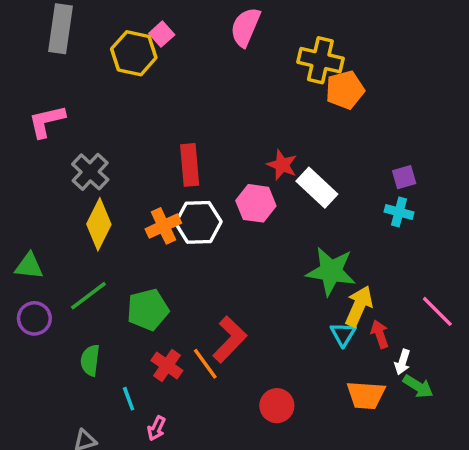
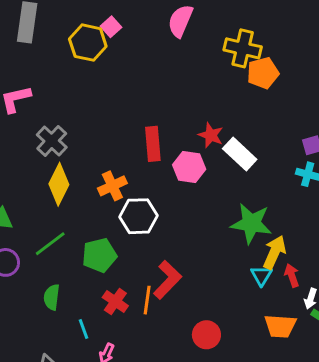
red rectangle: (190, 165) -> (153, 144), moved
white hexagon: (198, 222) -> (138, 216), moved
orange line: (205, 364) -> (147, 300), turned 44

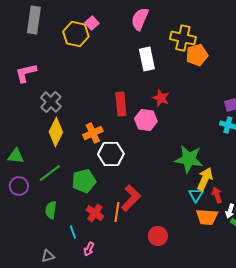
white rectangle: (240, 154) -> (147, 59), moved, turned 35
orange trapezoid: (280, 326) -> (207, 217), moved

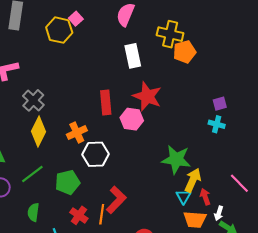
red star: (161, 98) -> (147, 96), size x1.6

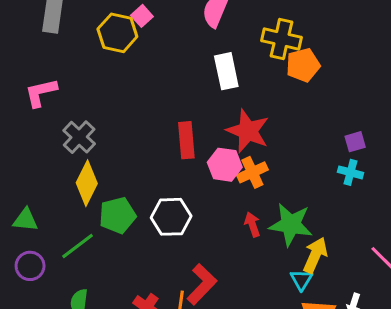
orange cross: (77, 133) -> (252, 172), moved
green pentagon: (68, 182) -> (117, 215), moved
red arrow: (205, 197) -> (252, 225), moved

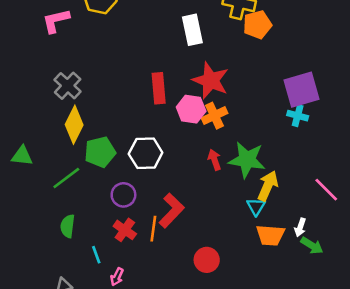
pink L-shape: (41, 93) -> (56, 21), moved
purple square: (355, 142) -> (302, 90), size x2.0
purple circle: (30, 266) -> (123, 195), moved

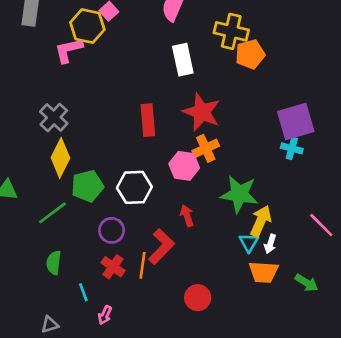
pink L-shape: (56, 21) -> (69, 50), moved
pink hexagon: (191, 109) -> (184, 166), moved
red arrow: (214, 160) -> (187, 216), moved
white arrow: (300, 227) -> (270, 244), moved

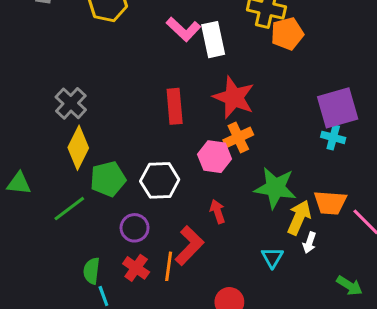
pink L-shape: (69, 50) -> (183, 29), moved, turned -124
cyan triangle: (249, 242) -> (272, 257), moved
green semicircle: (54, 263) -> (92, 271), moved
orange trapezoid: (264, 272) -> (330, 203), moved

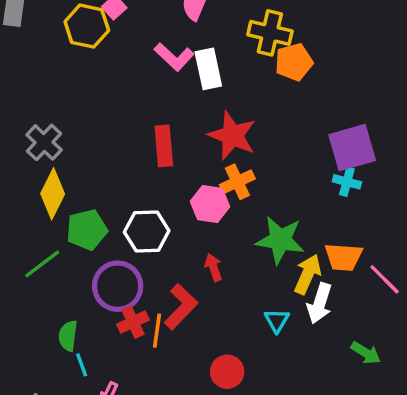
purple circle: (135, 228) -> (118, 286), size x1.5
white arrow: (309, 243) -> (320, 303), size x1.6
red cross: (136, 268) -> (133, 322), moved, turned 30

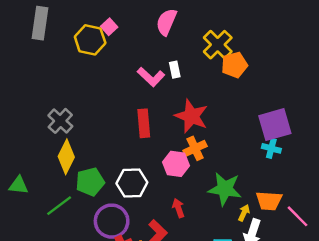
yellow cross: (270, 33) -> (218, 45), turned 32
pink L-shape: (174, 57) -> (151, 77), moved
white rectangle: (208, 69) -> (175, 70), size x0.6
yellow arrow: (308, 274) -> (244, 213), size x0.6

